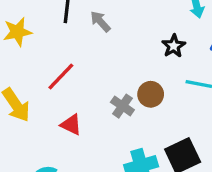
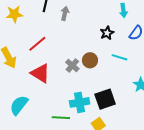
gray arrow: (100, 21) -> (65, 13), turned 48
red triangle: (71, 125) -> (40, 73), size x1.5

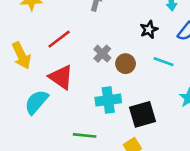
gray cross: (72, 65) -> (102, 54), moved
cyan cross: (80, 102) -> (108, 100), moved
cyan semicircle: (19, 105) -> (36, 102), moved

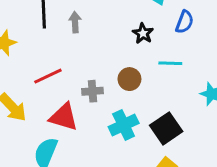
red line: (59, 39) -> (48, 76), turned 30
gray cross: (102, 54) -> (92, 91), moved, turned -30

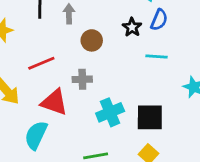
blue semicircle: (185, 22) -> (159, 20), moved
brown circle: (129, 79) -> (92, 40), moved
black square: (166, 128) -> (150, 117), turned 32

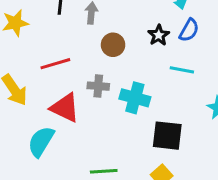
cyan cross: (110, 112) -> (135, 98), moved, turned 32

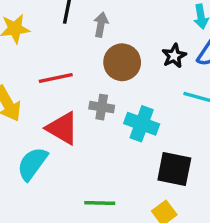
brown circle: (113, 45) -> (122, 62), size x1.4

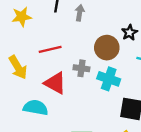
brown circle: (122, 62) -> (107, 48), moved
cyan semicircle: (32, 164) -> (36, 108), turned 65

